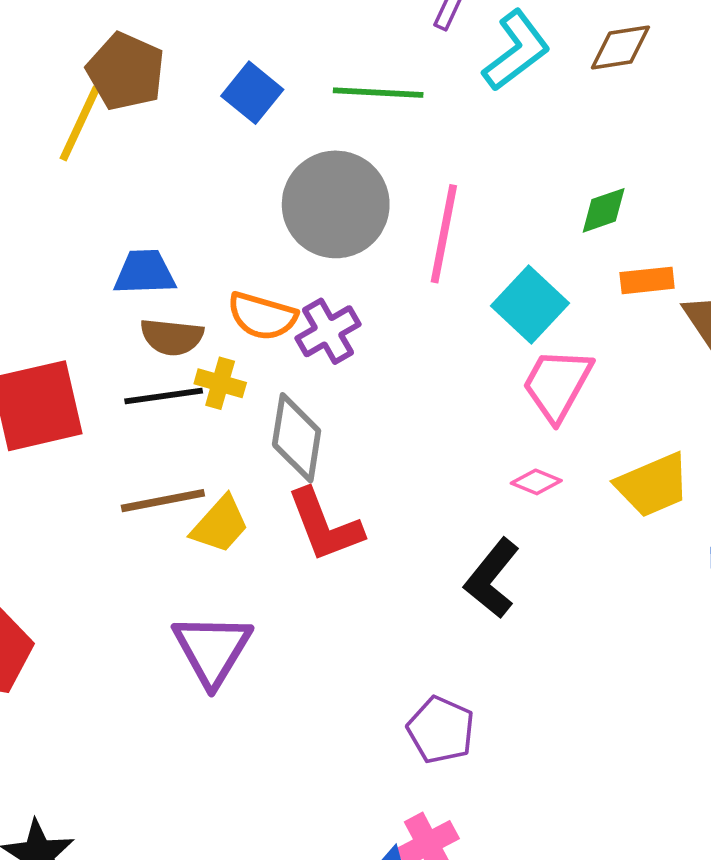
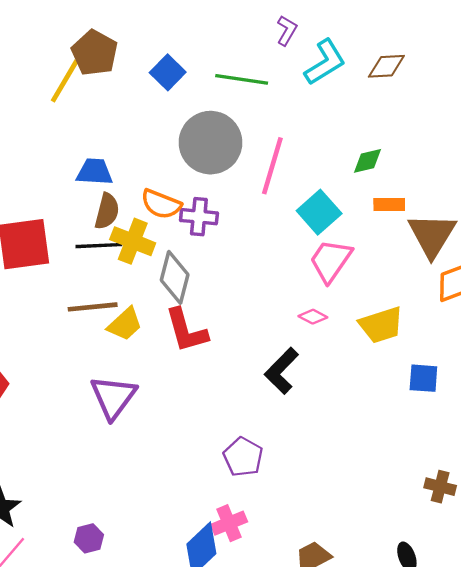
purple cross: (328, 331) -> (199, 217), turned 30
brown semicircle: (172, 337) -> (107, 211), turned -87
yellow cross: (220, 383) -> (133, 241), size x1.5

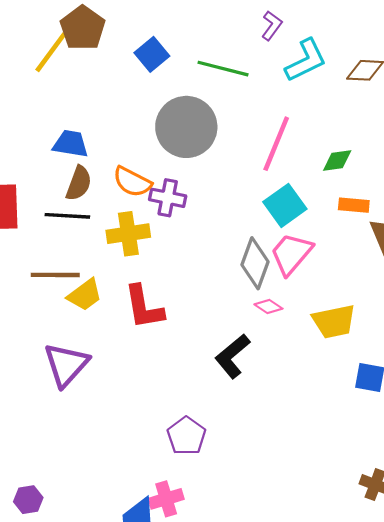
pink line: (272, 166) -> (276, 144), moved
yellow cross: (133, 241) -> (128, 234), moved, turned -36
gray diamond: (175, 277) -> (255, 263), moved

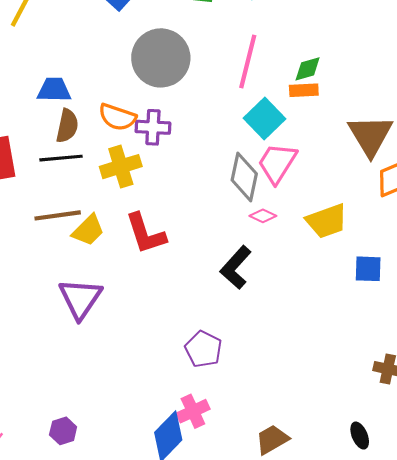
orange rectangle: (354, 205) -> (304, 90), moved

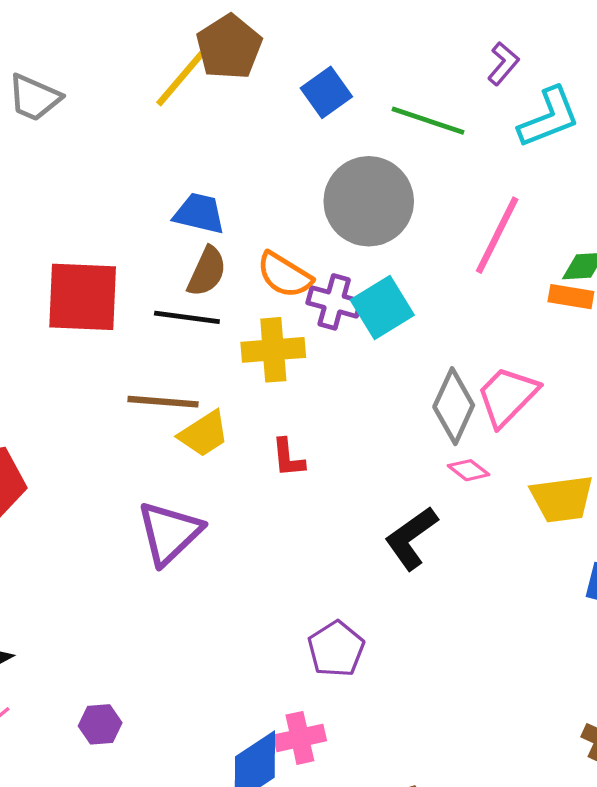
cyan square: (264, 118) -> (382, 307), moved
red L-shape: (146, 234) -> (288, 458), size x0.6

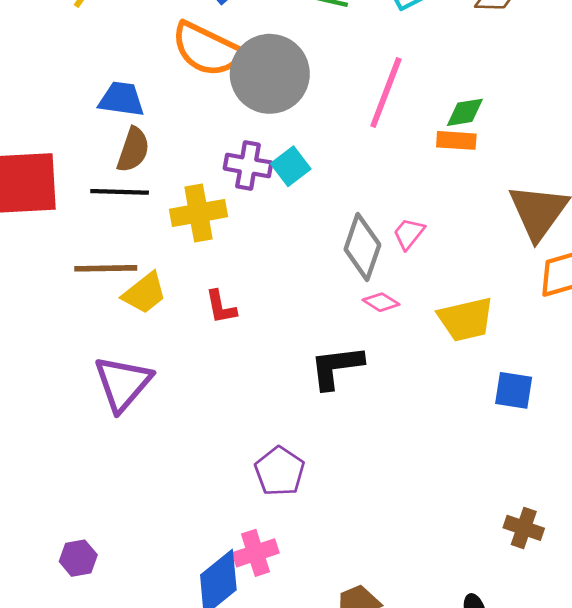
orange semicircle: (284, 275) -> (207, 49), moved, size x1.4
cyan square: (382, 307) -> (291, 166), size x0.7
pink trapezoid: (507, 396) -> (409, 234), size x0.6
black L-shape: (411, 538) -> (336, 367), turned 34

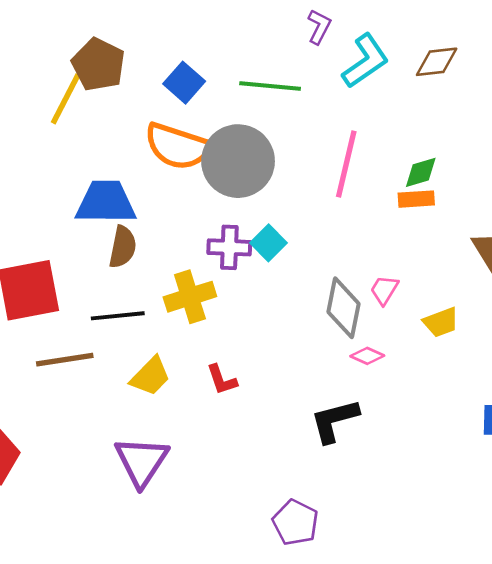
blue trapezoid: (121, 99) -> (106, 202), size x1.4
black line: (120, 192) -> (118, 316), moved
brown line: (106, 268) -> (65, 360), moved
yellow trapezoid: (466, 319) -> (441, 322), moved, size x0.7

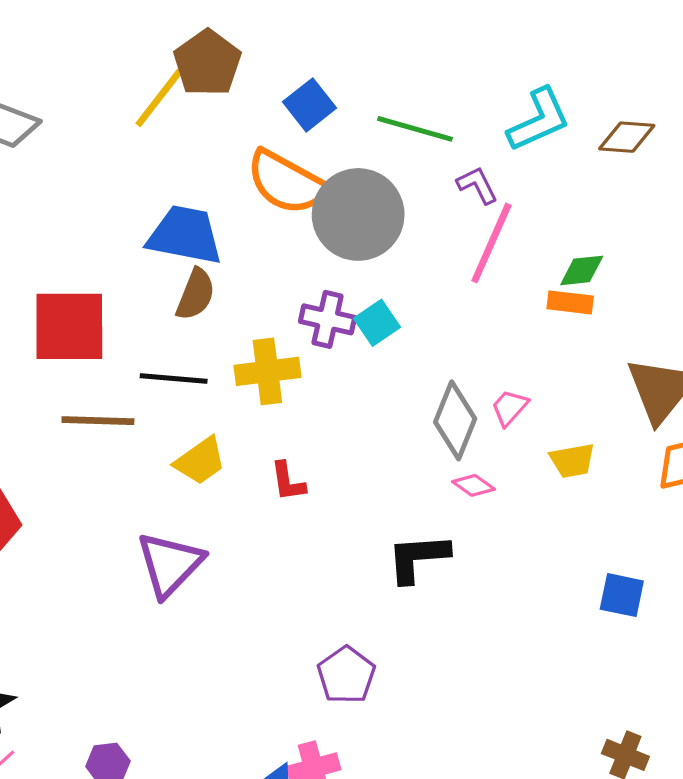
purple L-shape: (319, 27) -> (477, 185), moved, turned -64

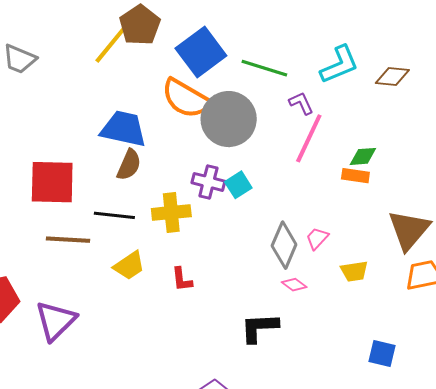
blue square: (309, 105) -> (201, 52), size x1.6
purple triangle: (170, 564) -> (56, 321), moved

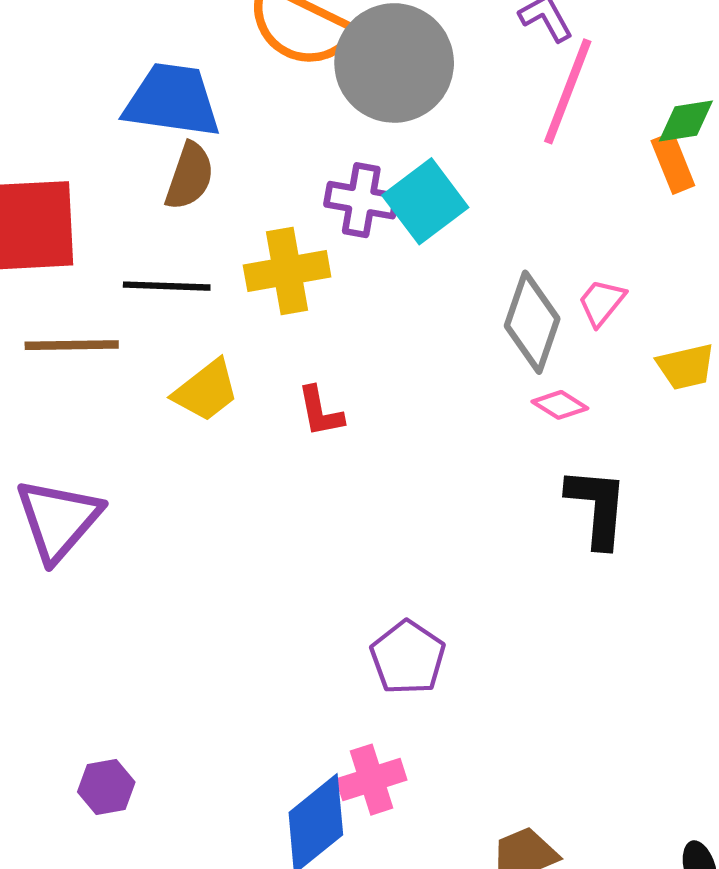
orange rectangle: (355, 176) -> (673, 163), turned 64
cyan square: (238, 185) -> (425, 201), size x1.4
black L-shape: (259, 328) -> (597, 507), moved, turned 102

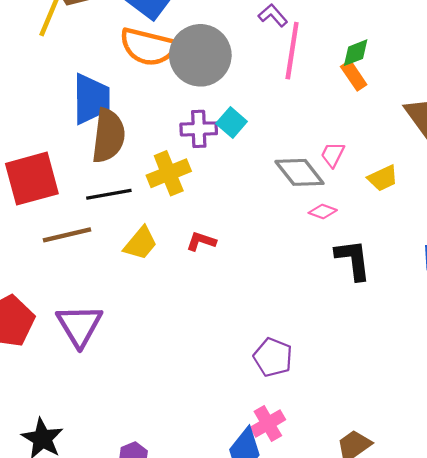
blue trapezoid: (172, 100) -> (91, 99), turned 94
brown semicircle: (190, 176) -> (108, 136), size x1.5
cyan square: (425, 201) -> (232, 122), size x0.7
gray diamond: (532, 322) -> (299, 172), turned -45
red L-shape: (320, 412) -> (201, 241), turned 132

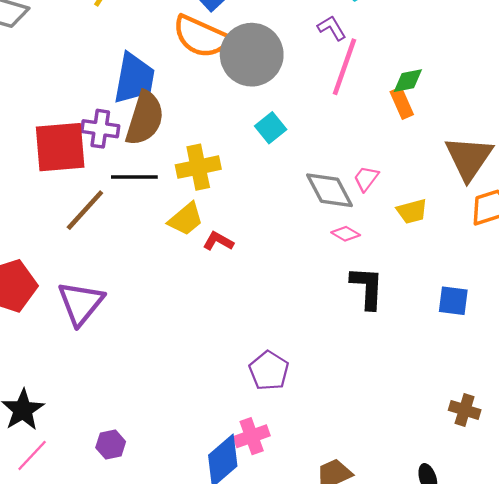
purple cross: (199, 129) -> (100, 129), moved
brown line: (67, 235) -> (85, 210), turned -45
yellow trapezoid: (141, 243) -> (186, 219), moved

